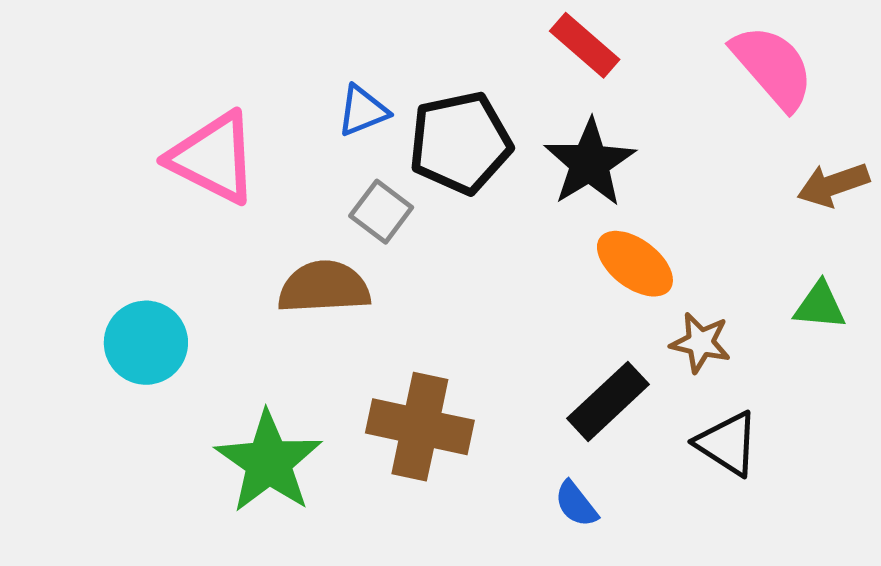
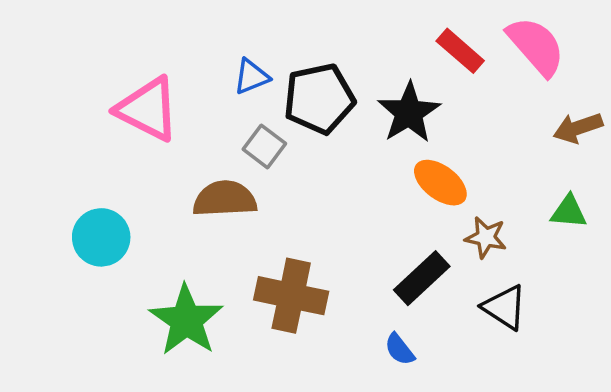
red rectangle: (585, 45) -> (460, 51), moved

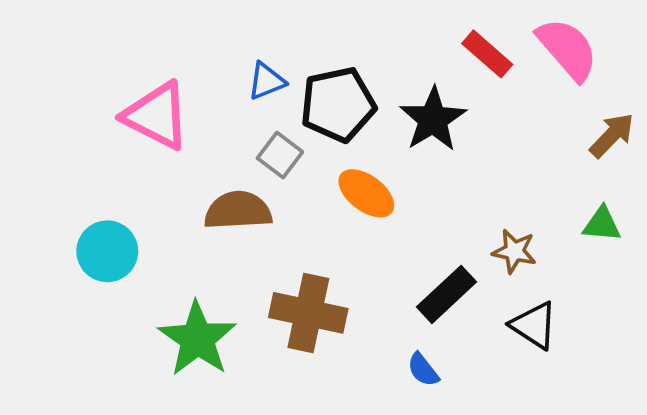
brown arrow: (578, 128) -> (612, 135), turned 153
orange ellipse: (440, 183) -> (366, 193), moved

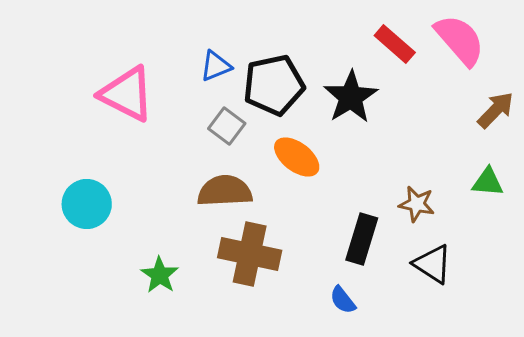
brown semicircle: (238, 211) -> (225, 191), moved
black rectangle: (447, 294) -> (362, 239), turned -30
green star: (197, 339) -> (160, 275), size x0.6

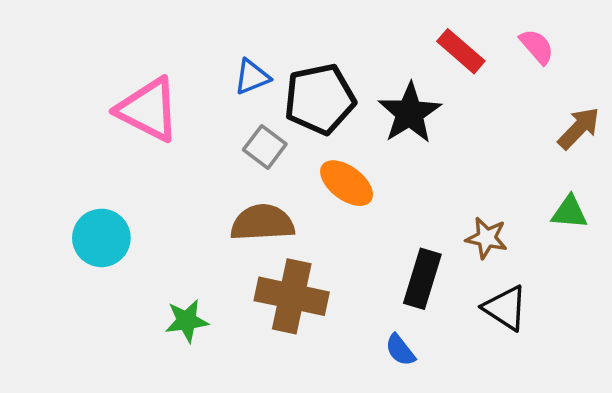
pink semicircle: (460, 40) -> (537, 47), size x0.6
green star: (160, 275) -> (187, 321), turned 30

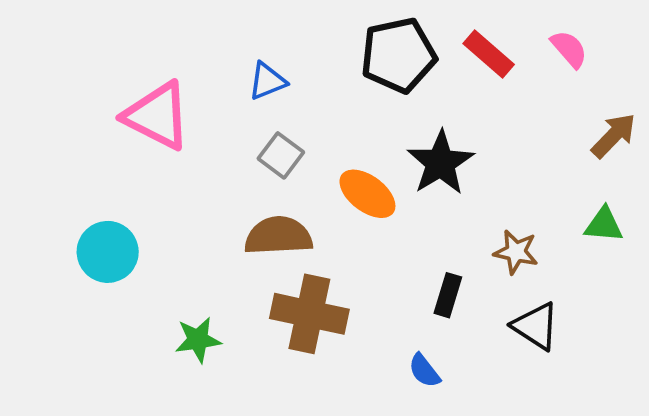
black pentagon: (320, 99) -> (398, 55), moved
black star: (410, 113) -> (440, 163), moved
black rectangle: (422, 279) -> (448, 295), size x0.7

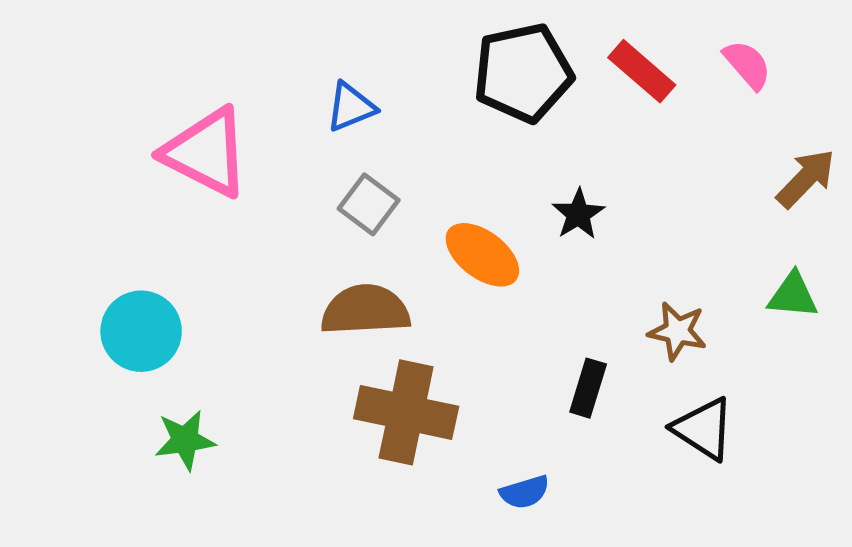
black star: (440, 163) -> (578, 214), size x0.6
green star: (198, 340) -> (185, 440), moved
blue semicircle: (424, 371) -> (525, 492), moved, turned -69

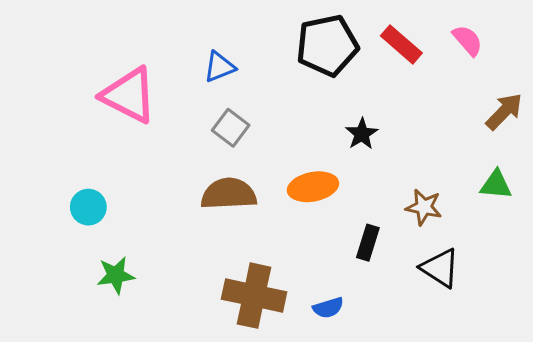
orange ellipse: (482, 255) -> (313, 187), moved, turned -48
cyan circle: (141, 331) -> (88, 207), size x0.7
brown cross: (406, 412) -> (254, 296), moved

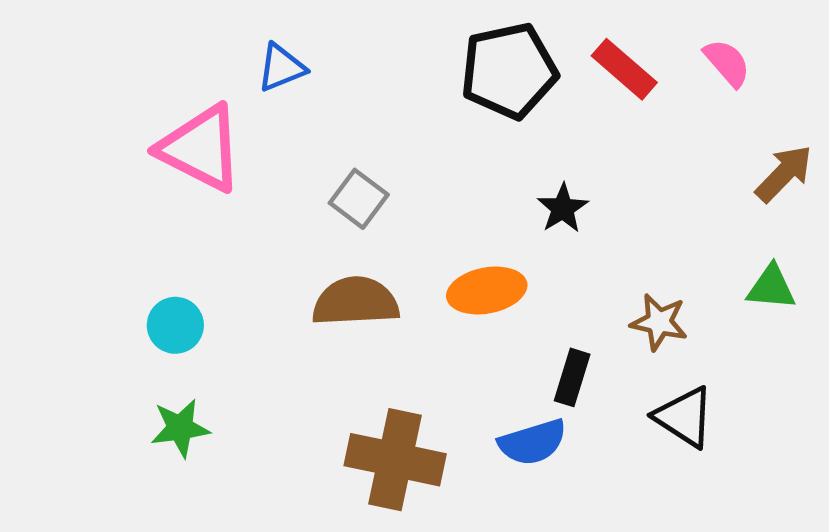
blue triangle: (219, 67) -> (281, 68), moved
cyan circle: (88, 207) -> (175, 325), moved
blue semicircle: (328, 308) -> (533, 442), moved, size x1.4

